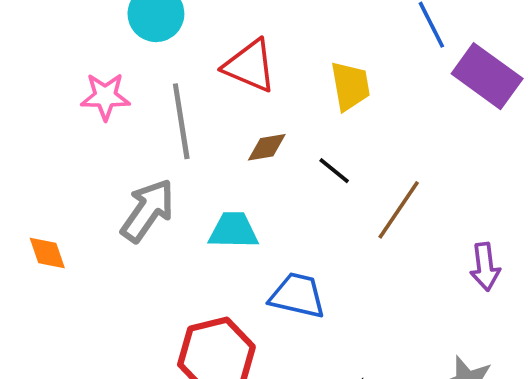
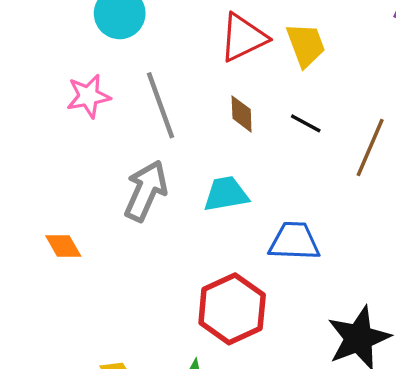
red triangle: (250, 66) -> (243, 38), moved, turned -38
brown diamond: (267, 147) -> (242, 114), turned -72

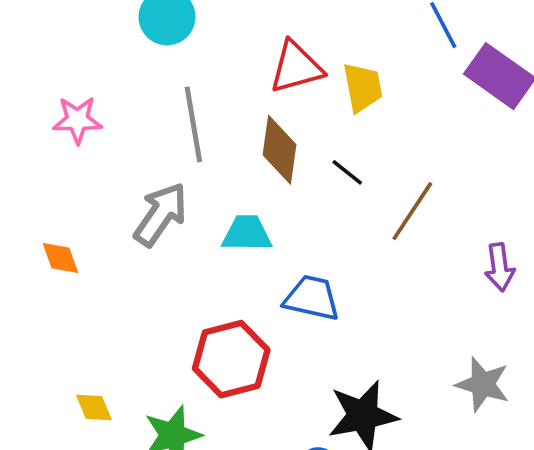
pink star: (88, 96) -> (77, 120), moved
brown diamond: (242, 114) -> (280, 150), size x1.6

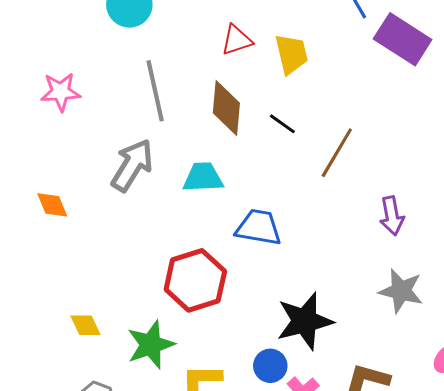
red triangle: (296, 67) -> (237, 40), size x0.7
purple arrow: (500, 267) -> (392, 216), moved

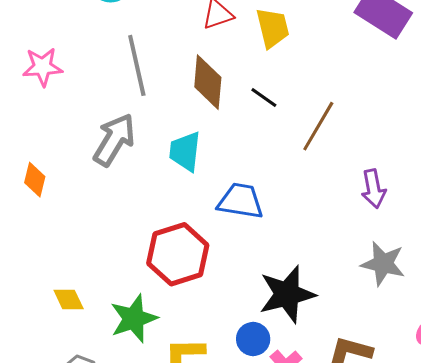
cyan trapezoid: (203, 177) -> (185, 151), turned -81
orange diamond: (52, 205) -> (35, 180), turned 36

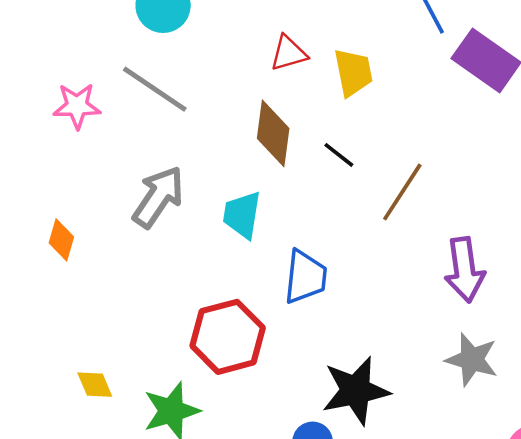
gray line: (137, 65) -> (155, 89), moved, turned -46
purple arrow: (374, 189) -> (465, 270), size x1.4
blue trapezoid: (241, 201) -> (305, 277), turned 84

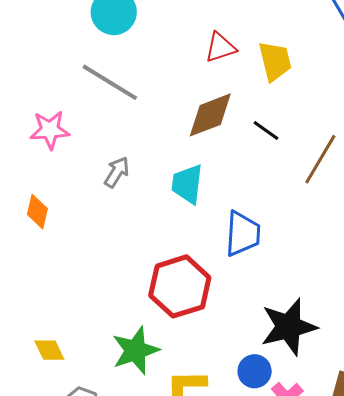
pink star: (77, 106) -> (50, 130), moved
brown diamond: (273, 133) -> (210, 115), turned 64
gray arrow: (158, 197) -> (117, 172), size x0.6
yellow diamond: (95, 385) -> (49, 350), moved

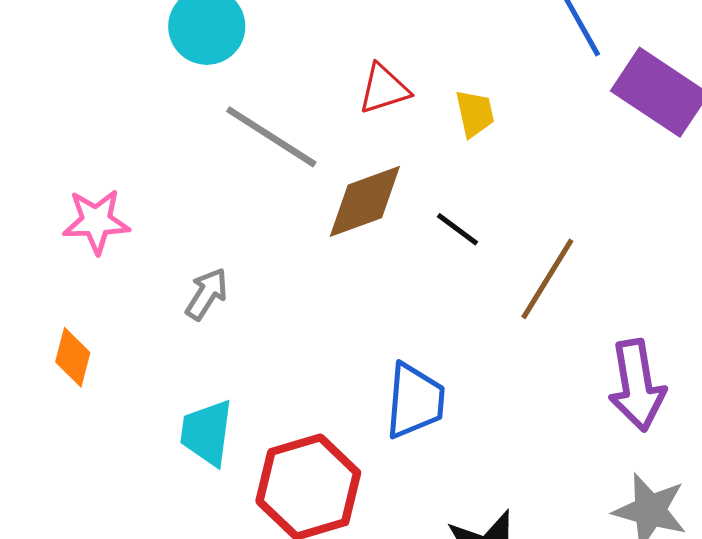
yellow trapezoid: (275, 61) -> (475, 113), size x0.7
gray line: (110, 82) -> (271, 137), moved
cyan trapezoid: (187, 184) -> (207, 433), moved

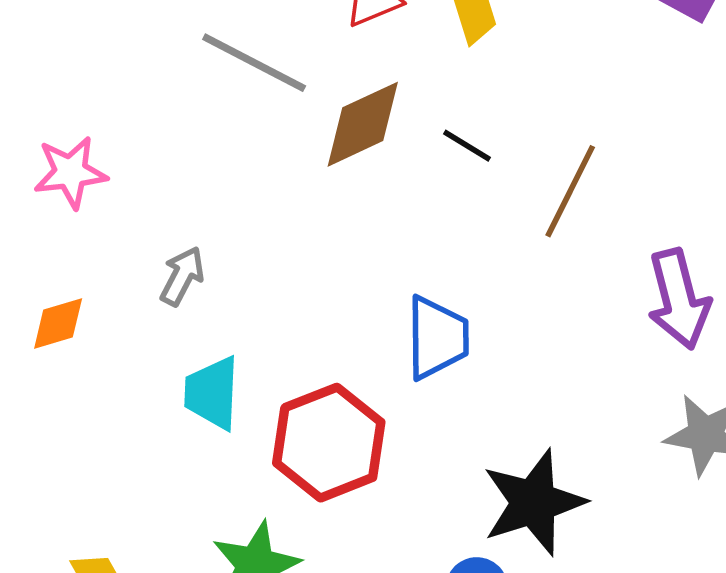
gray arrow: (207, 294) -> (182, 276), moved
orange diamond: (73, 357) -> (58, 324), turned 64

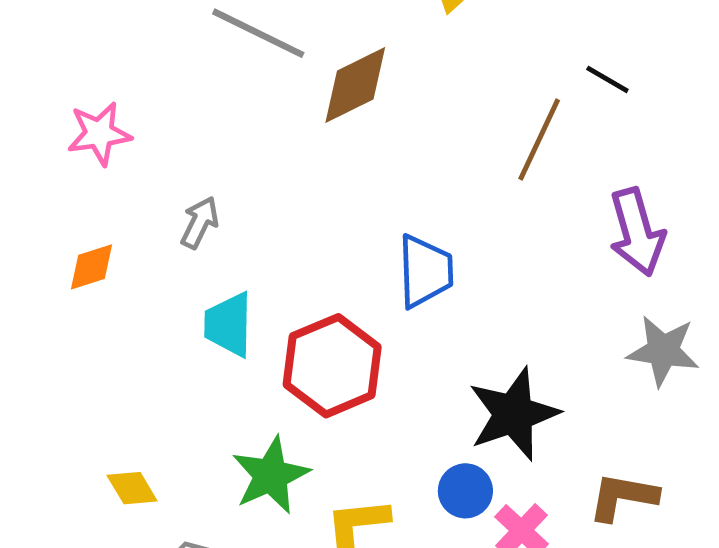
black line: (467, 146) -> (607, 79), moved

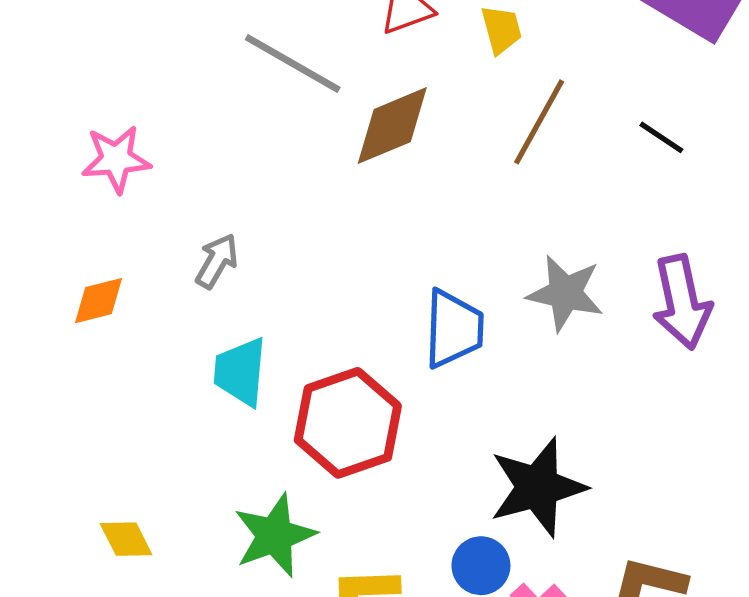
brown line: (539, 139) -> (539, 122), moved
gray star: (663, 351) -> (565, 293), moved

